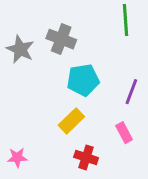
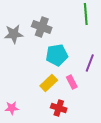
gray star: (20, 49) -> (14, 34), turned -30
pink rectangle: (124, 133) -> (72, 82), moved

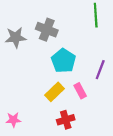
cyan pentagon: (57, 55) -> (63, 61), turned -30
red cross: (59, 108) -> (66, 120), turned -35

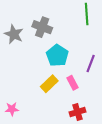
gray star: (16, 37) -> (14, 34), turned 30
red cross: (66, 120) -> (78, 112), moved

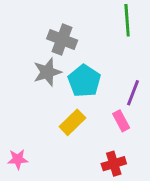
gray star: (14, 34) -> (47, 72), moved, turned 30
pink rectangle: (72, 83) -> (121, 121), moved

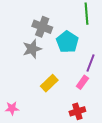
cyan pentagon: (84, 81) -> (67, 42), moved
pink rectangle: (121, 121) -> (82, 82), turned 64

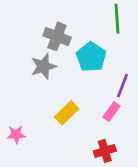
pink star: (12, 108) -> (16, 135), moved

